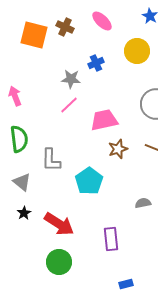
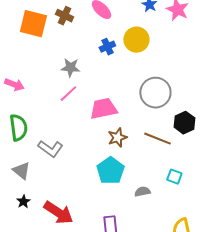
blue cross: (96, 63) -> (107, 47), moved
pink arrow: (15, 96) -> (14, 85), turned 132
gray L-shape: (51, 160) -> (50, 149), turned -55
cyan pentagon: (89, 181) -> (110, 171), moved

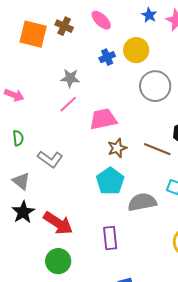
gray circle: (155, 93) -> (155, 86), moved
green semicircle: (18, 128) -> (18, 138), size x0.6
gray semicircle: (142, 192) -> (142, 202), size x1.8
black star: (23, 202) -> (23, 212), size x1.6

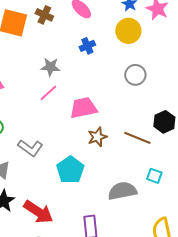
yellow circle: (136, 50) -> (128, 31), moved
gray circle: (155, 86) -> (135, 75), size x0.7
cyan pentagon: (110, 181) -> (70, 170), moved

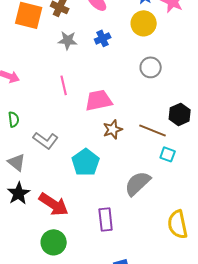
gray star: (50, 67) -> (68, 40), moved
pink line: (48, 93) -> (64, 85), turned -60
cyan square: (154, 176) -> (168, 154), moved
gray semicircle: (122, 191) -> (138, 183), turned -32

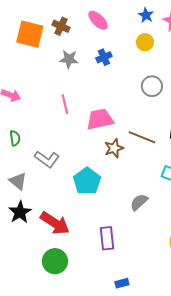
yellow circle: (144, 23) -> (145, 42), size x0.7
brown line: (153, 130) -> (142, 137), moved
gray semicircle: (138, 183) -> (139, 202), size x0.7

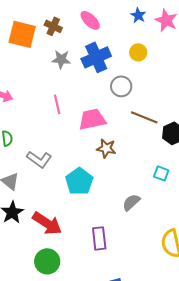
yellow circle: (145, 42) -> (138, 52), moved
blue cross: (104, 57) -> (96, 57), size x1.8
gray circle: (152, 86) -> (121, 86), moved
brown line: (142, 137) -> (144, 117), moved
brown star: (114, 148) -> (106, 148), turned 30

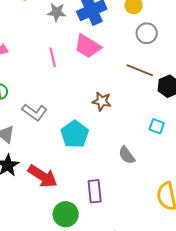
gray circle: (121, 86) -> (147, 33), moved
pink trapezoid: (92, 119) -> (88, 46), moved, turned -136
gray semicircle: (131, 202) -> (127, 155), turned -84
green circle: (47, 261) -> (66, 214), moved

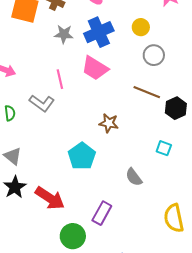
gray L-shape: (35, 112) -> (42, 103), moved
purple rectangle: (95, 191) -> (102, 213), turned 35

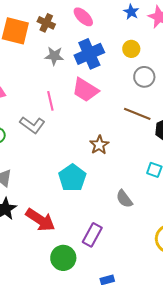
brown star: (109, 123) -> (99, 145), turned 30

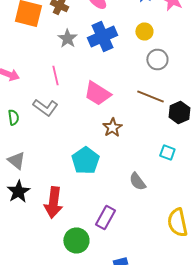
gray star: (54, 56) -> (67, 38), turned 30
pink trapezoid: (85, 90) -> (97, 94), moved
pink line: (50, 101) -> (55, 76), moved
red arrow: (40, 220) -> (53, 202), turned 64

